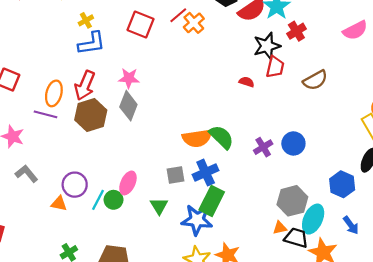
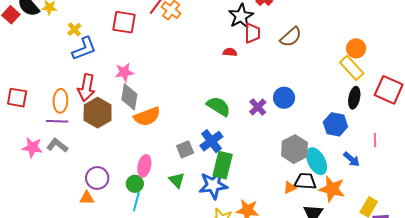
orange semicircle: (197, 138) -> (147, 116), moved
gray L-shape: (26, 174) -> (57, 145), moved
cyan line: (98, 200) -> (136, 202), moved
cyan ellipse: (313, 219) -> (317, 161), turned -40
orange triangle: (280, 228) -> (290, 188), moved

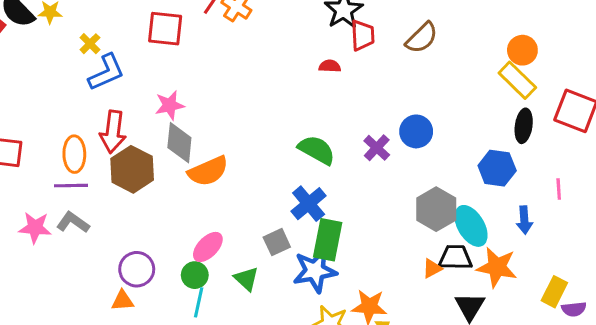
gray square: (185, 149) -> (277, 242), moved
blue arrow: (352, 159) -> (524, 220), turned 48
pink ellipse: (144, 166) -> (208, 247), turned 35
green triangle: (177, 180) -> (246, 279), moved

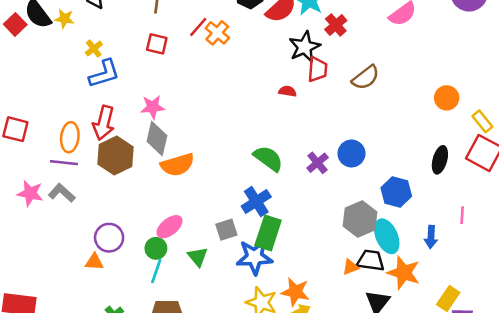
red square: (165, 29) -> (157, 44), size x0.7
yellow rectangle: (517, 80) -> (482, 121), moved, size x0.7
blue hexagon: (497, 168) -> (396, 192), moved

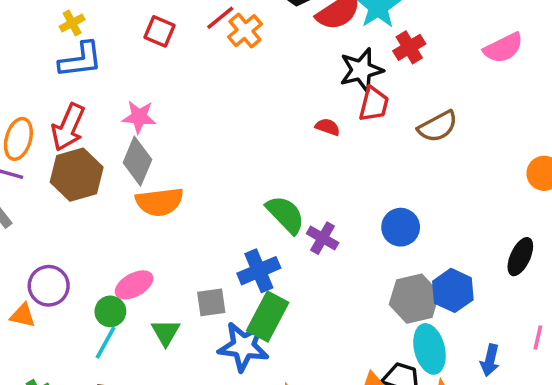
purple cross: (318, 163) -> (323, 238), moved, turned -30
gray hexagon: (360, 219) -> (414, 299), moved

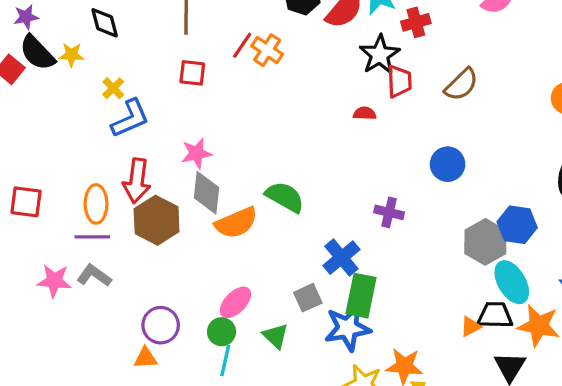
red cross: (409, 47) -> (416, 22), turned 32
green semicircle: (285, 214) -> (285, 197), moved
blue circle: (401, 227) -> (448, 164), moved

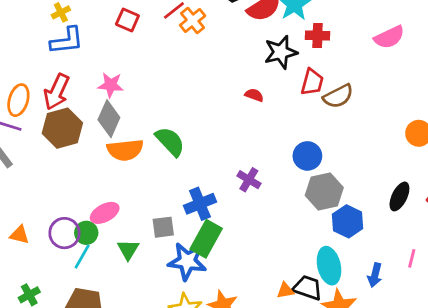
red trapezoid: (399, 81) -> (312, 82), moved
gray hexagon: (485, 242) -> (324, 191), moved
purple circle: (161, 325) -> (64, 233), moved

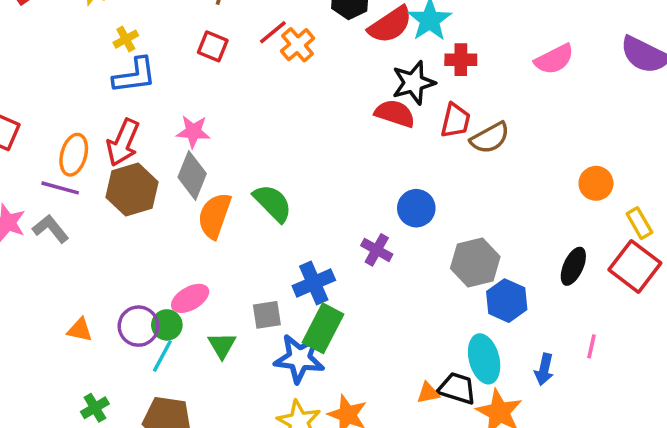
red semicircle: (254, 95) -> (395, 113), moved, size x1.6
orange semicircle: (125, 150) -> (214, 216), turned 117
blue circle: (307, 156) -> (416, 208), moved

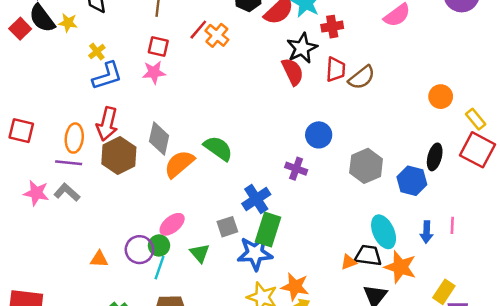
red semicircle: (395, 113) -> (293, 72), turned 56
pink star: (193, 132) -> (154, 72), moved
orange semicircle: (214, 216) -> (179, 164), turned 40
blue hexagon: (507, 301) -> (412, 181), moved
pink line: (592, 346) -> (452, 225), moved

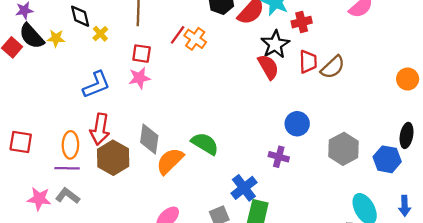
yellow cross: (97, 52) -> (100, 34), moved

